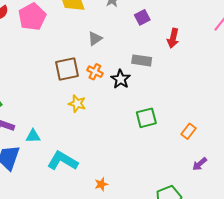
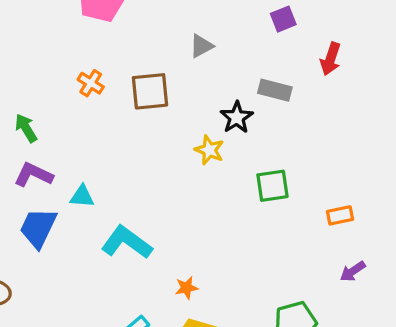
orange cross: (95, 72) -> (91, 83), moved
yellow star: (77, 104) -> (209, 150), moved
orange rectangle: (189, 131) -> (340, 215), turned 35

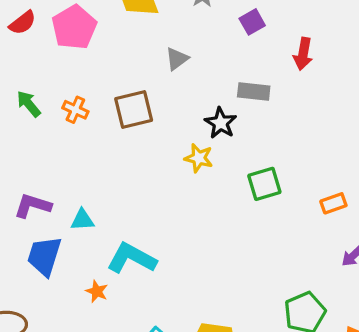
green arrow: (26, 128) -> (29, 104), moved
orange star: (187, 288) -> (97, 291), moved, turned -30

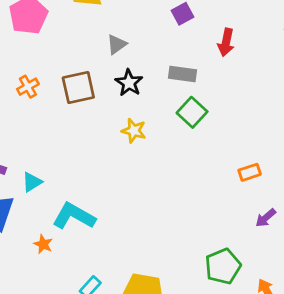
orange cross: (75, 110) -> (28, 87), turned 35
black star: (221, 123) -> (129, 83), moved
green square: (264, 184) -> (192, 112), moved, turned -32
cyan triangle: (82, 220) -> (32, 182), turned -30

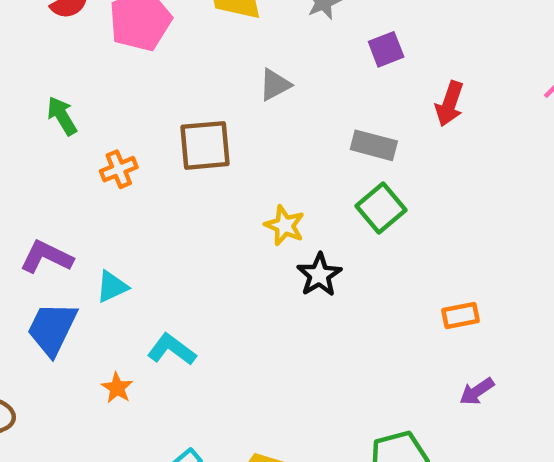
black star: (129, 83) -> (319, 275), moved
orange cross: (28, 87) -> (119, 169), moved
cyan L-shape: (74, 216) -> (172, 349), size x0.7

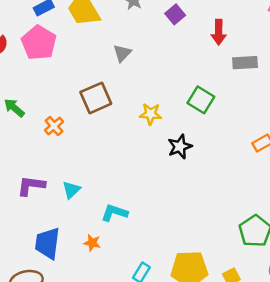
gray rectangle: (374, 145) -> (245, 63), moved
yellow star: (285, 225) -> (151, 114), moved
black star: (319, 275) -> (180, 147), turned 30
blue trapezoid: (52, 329) -> (47, 243), moved

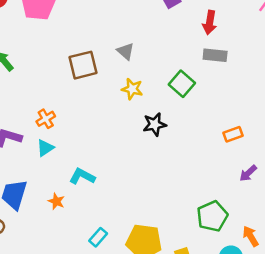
gray triangle: (122, 53) -> (126, 51), moved, turned -42
gray rectangle: (245, 63) -> (215, 55), moved
orange cross: (54, 126) -> (46, 119), moved

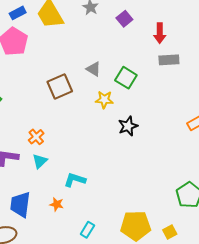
green square: (182, 84) -> (126, 78), moved
cyan rectangle: (98, 237) -> (87, 230), moved

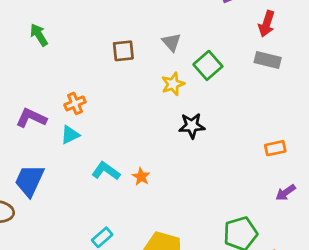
brown square: (60, 87) -> (123, 51), size x0.7
yellow star: (104, 100) -> (173, 84), turned 30
orange star: (57, 204) -> (141, 177), moved

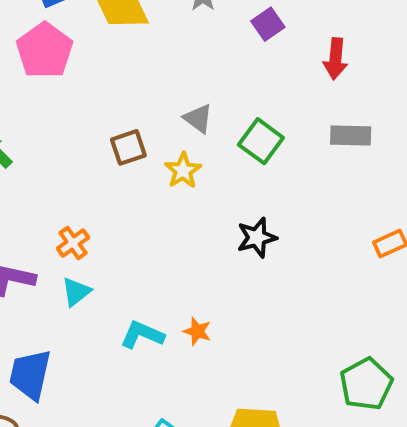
gray rectangle: (268, 60) -> (351, 136), moved
yellow star: (173, 84) -> (183, 171), moved

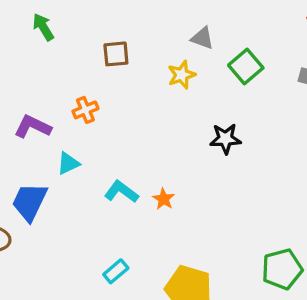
gray triangle: (198, 119) -> (202, 38), turned -30
brown square: (128, 147) -> (116, 54), moved
cyan triangle: (76, 292) -> (68, 163), moved

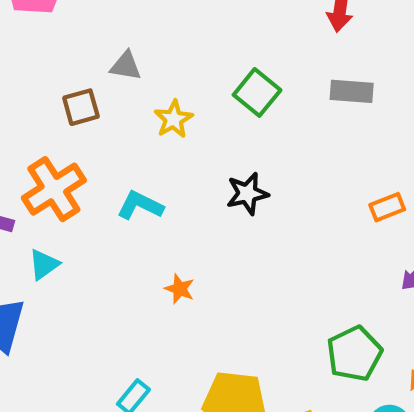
gray triangle: (202, 38) -> (126, 66), moved
orange cross: (85, 110) -> (54, 189), size x1.8
cyan L-shape: (121, 192) -> (140, 205), moved

